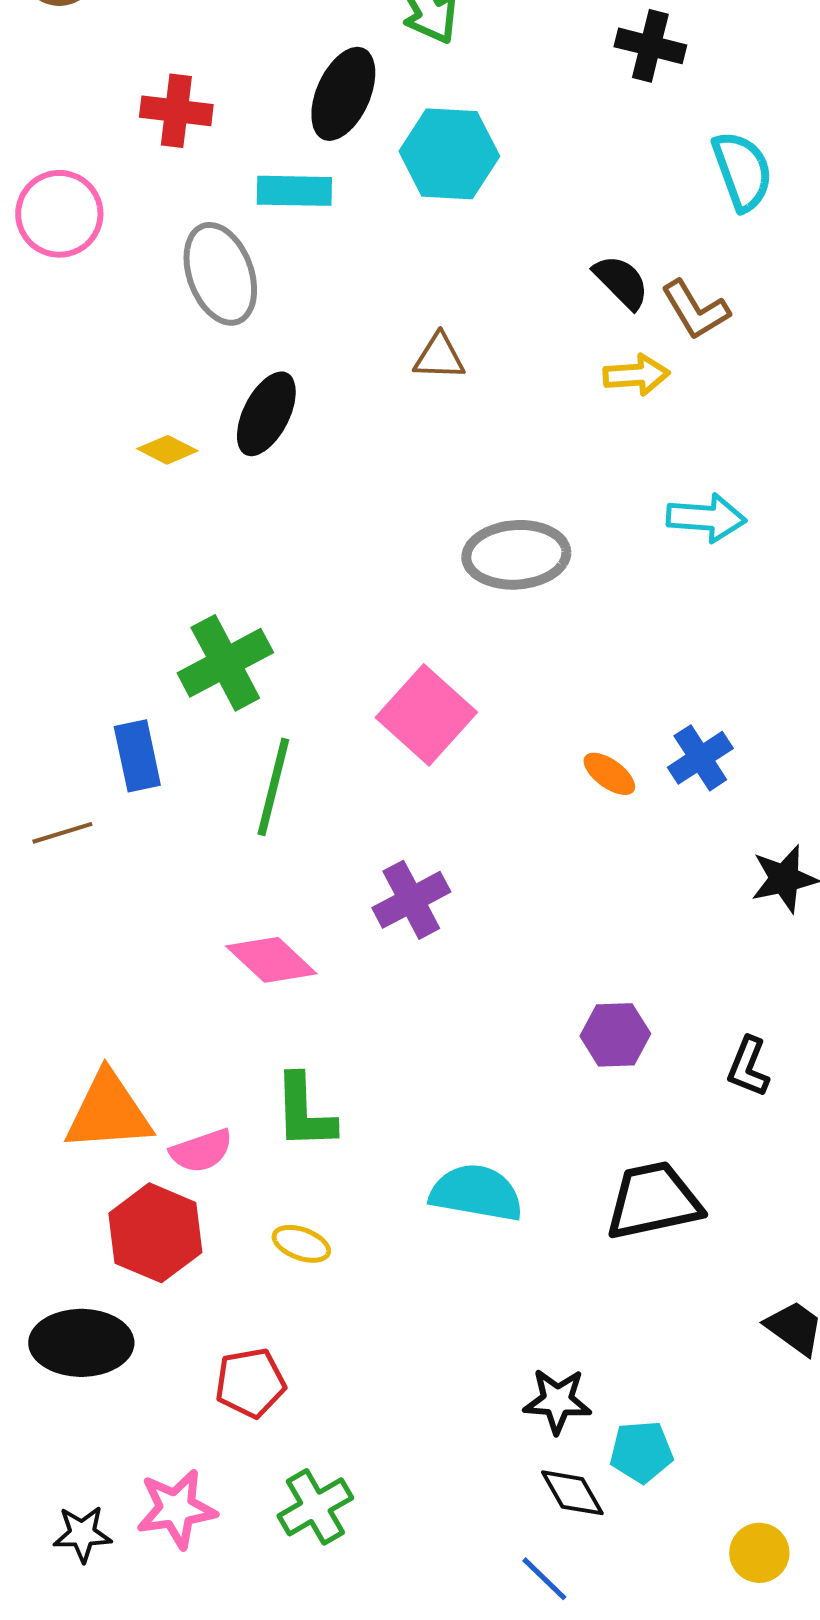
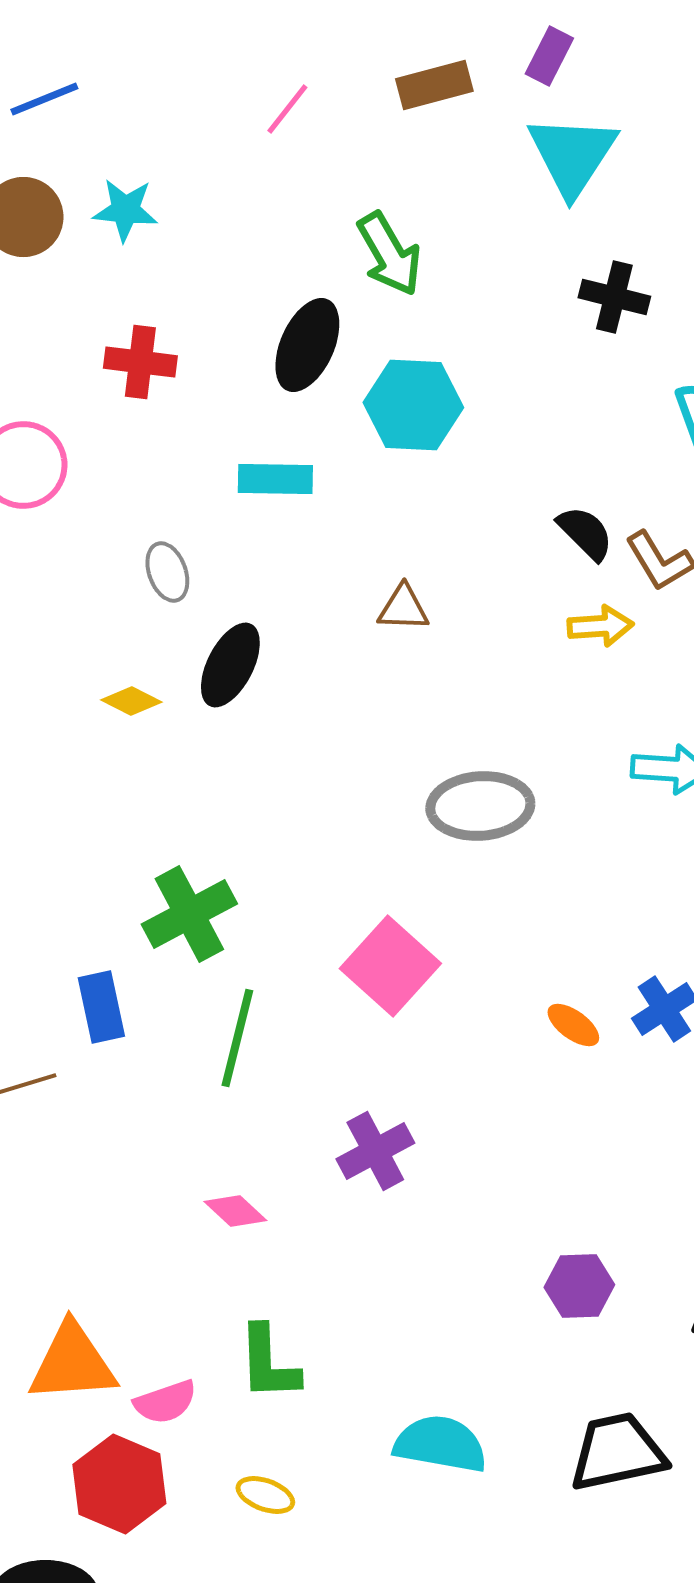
cyan rectangle: (294, 191) -> (275, 479), moved
gray ellipse: (220, 274) -> (167, 572), moved, size x0.6
pink diamond: (271, 960) -> (235, 1211), size x0.7

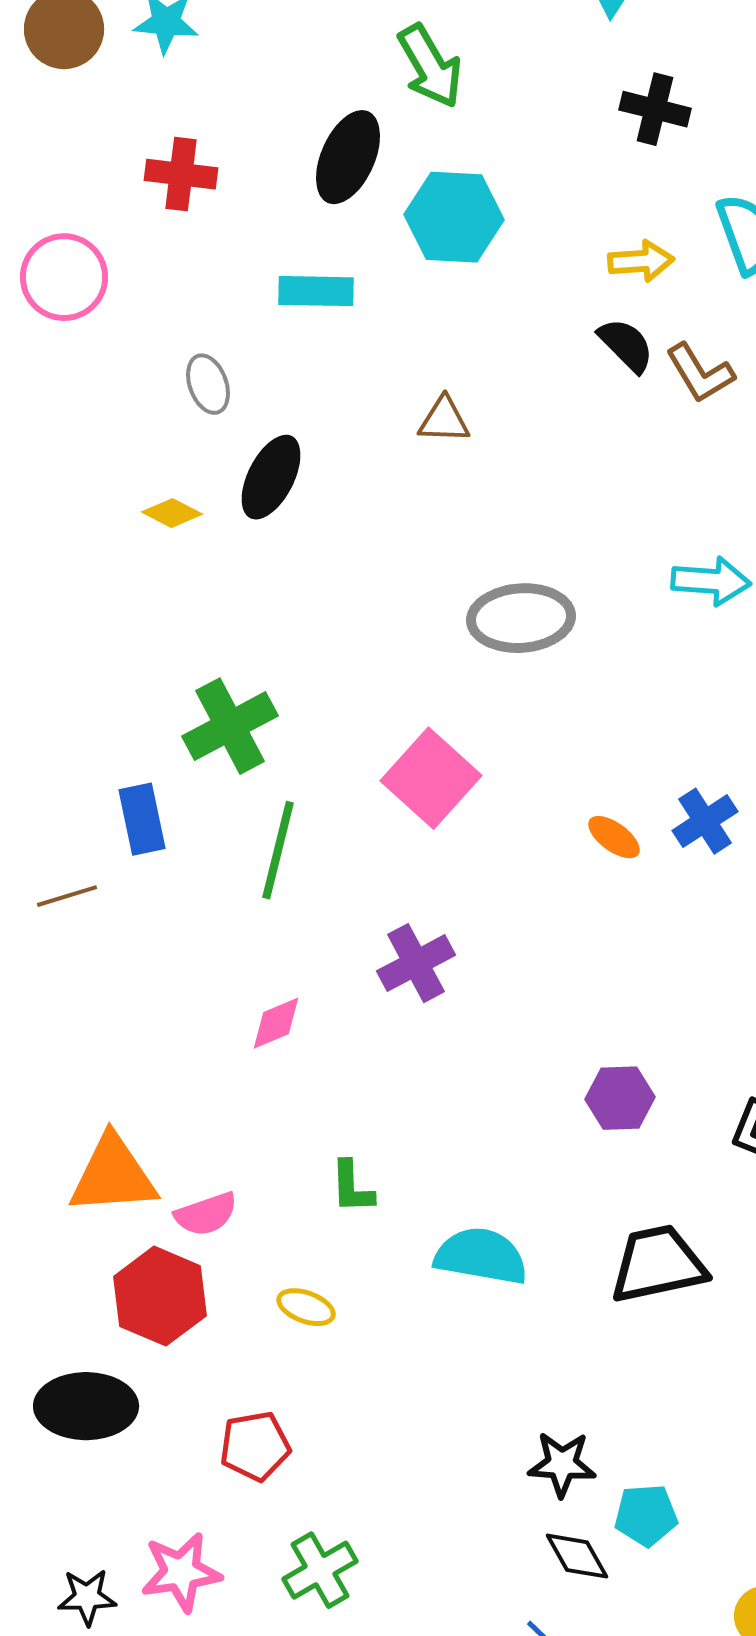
yellow arrow: (600, 626) -> (641, 261), moved
pink diamond: (235, 1211) -> (276, 1023), turned -66
green L-shape: (268, 1363) -> (352, 1187), moved, size x0.7

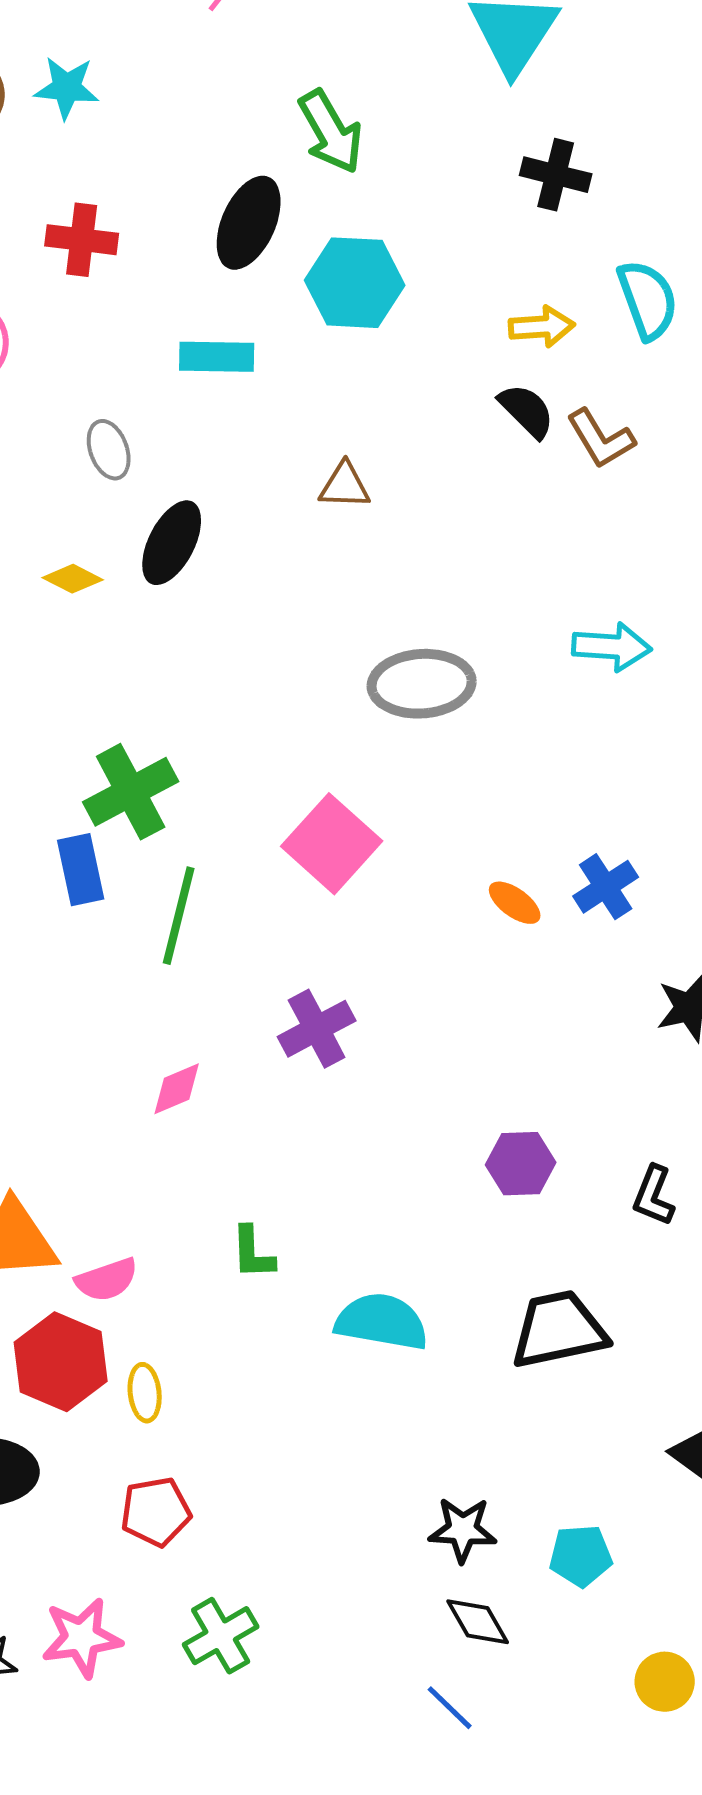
blue rectangle: (142, 819) -> (81, 870), moved
yellow ellipse: (306, 1307) -> (145, 1393), moved, turned 64
cyan pentagon: (646, 1515) -> (581, 1556), moved

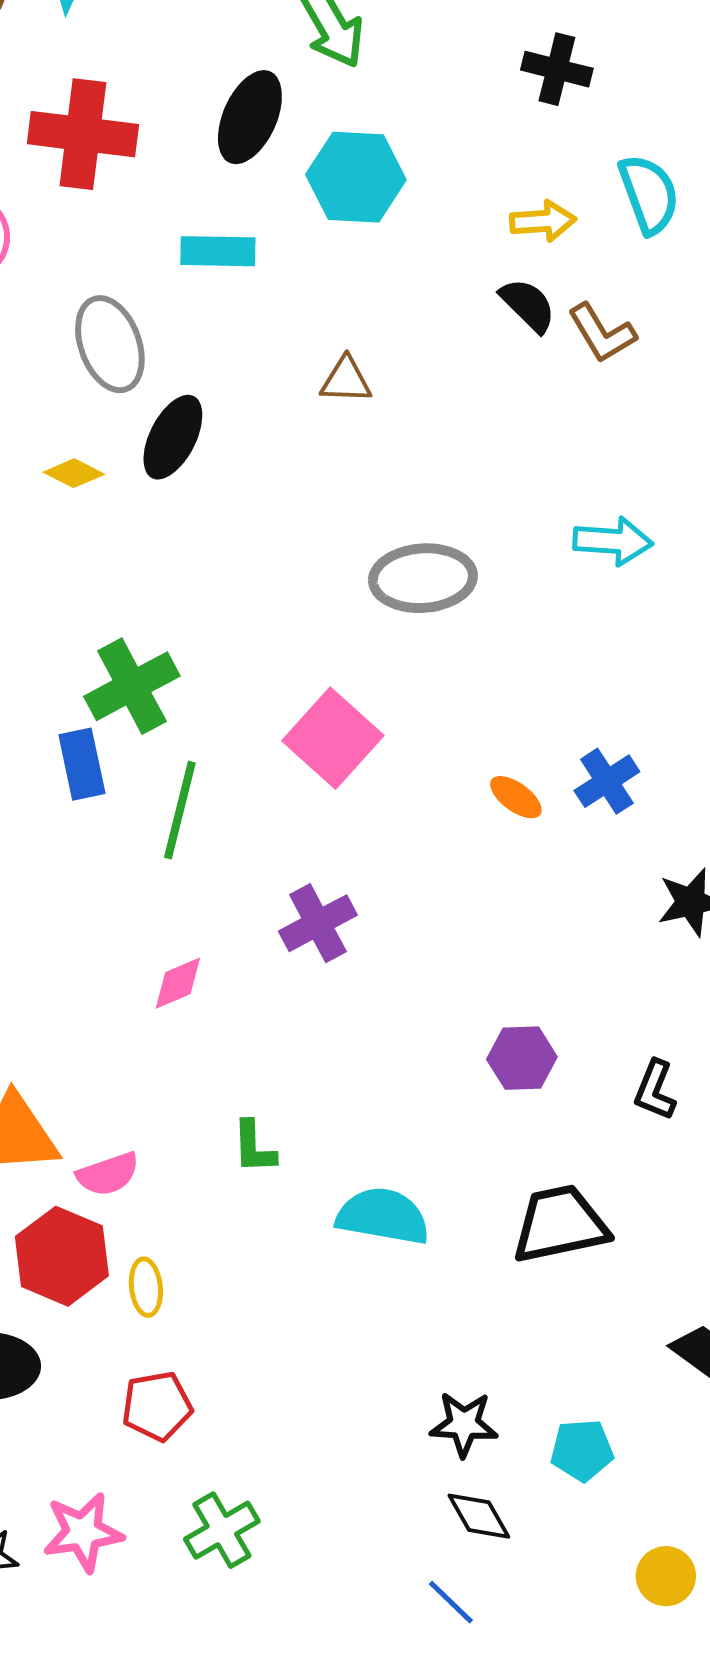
red cross: (82, 240) -> (83, 134), size x1.5
gray ellipse: (109, 450) -> (110, 344), size x1.6

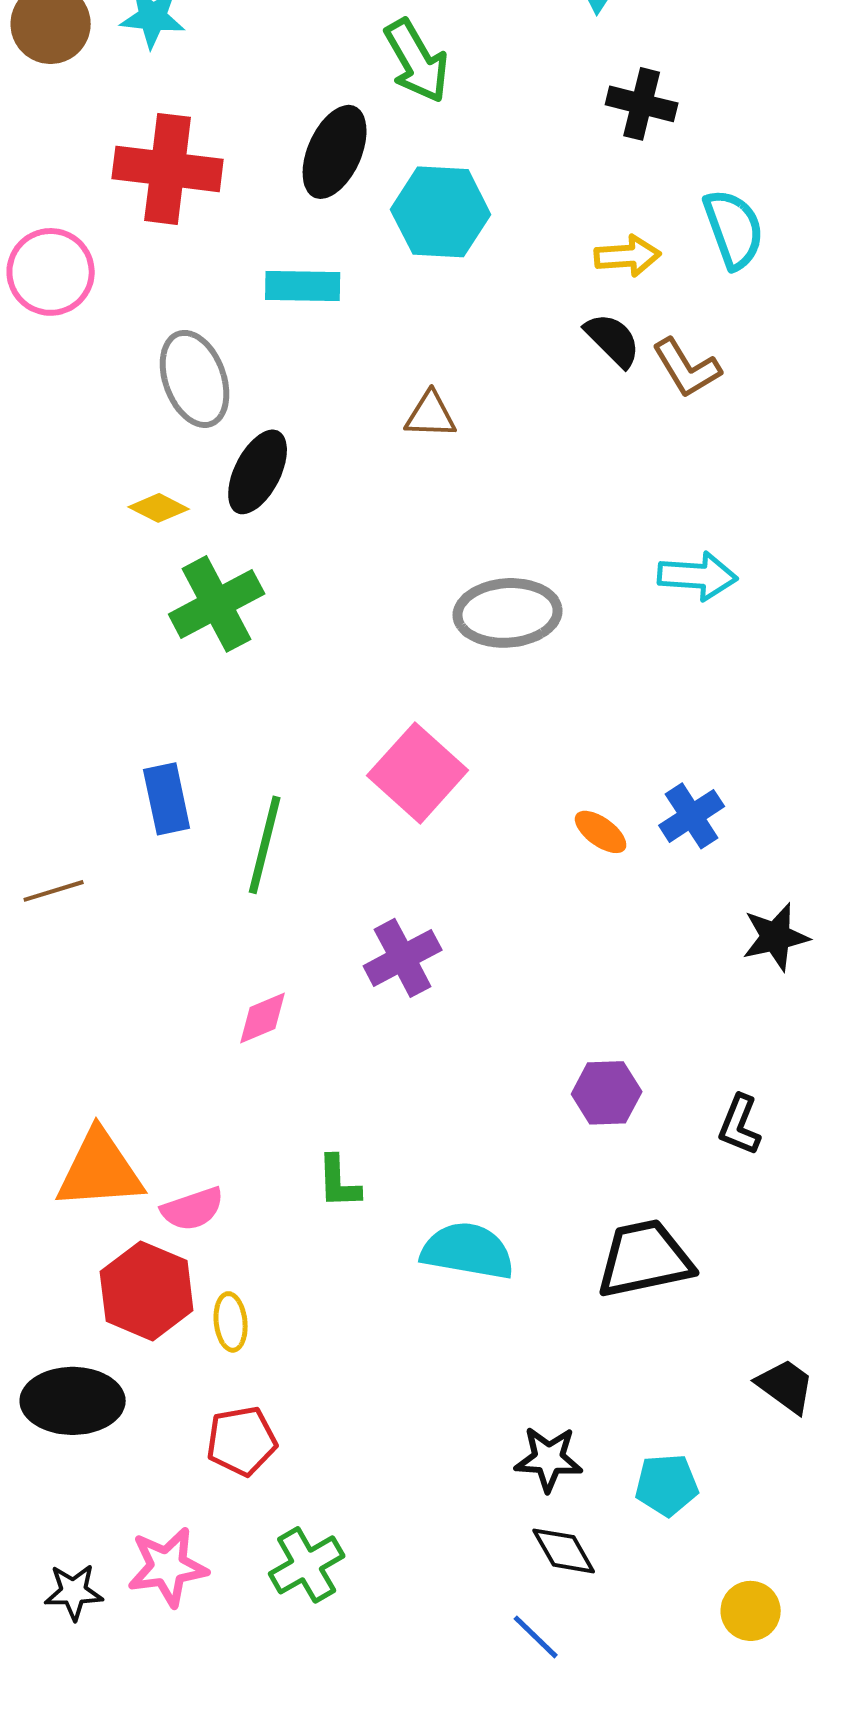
green cross: (132, 686) -> (217, 604), moved

